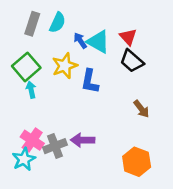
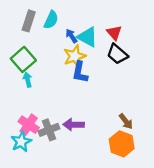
yellow star: (65, 66) -> (75, 56), moved
brown arrow: (141, 109) -> (126, 121), moved

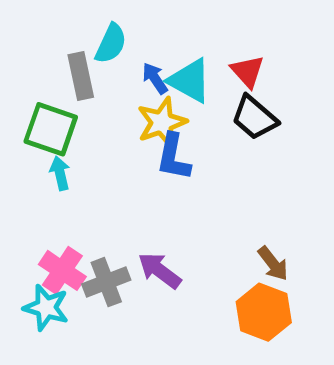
gray rectangle: (29, 21) -> (81, 76), moved, turned -30
green square: (23, 59) -> (51, 129), turned -30
purple arrow: (74, 125) -> (160, 270), turned 36
cyan star: (21, 142) -> (46, 308), turned -30

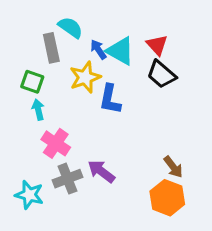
cyan semicircle: (111, 44) -> (70, 27), turned -80
yellow star: (162, 122) -> (85, 77), moved
green square: (51, 129) -> (32, 82), size x0.7
pink cross: (62, 270) -> (56, 143), moved

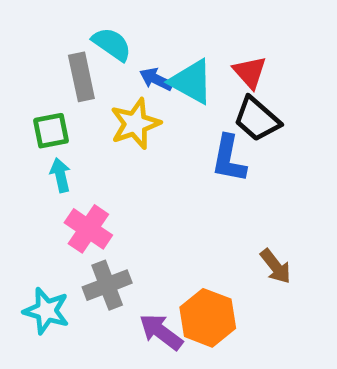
blue arrow: (98, 49) -> (156, 79), turned -30
green square: (32, 82) -> (51, 131), turned -30
blue L-shape: (110, 99) -> (229, 159), moved
purple arrow: (101, 171) -> (161, 332), moved
orange hexagon: (167, 198) -> (208, 318), moved

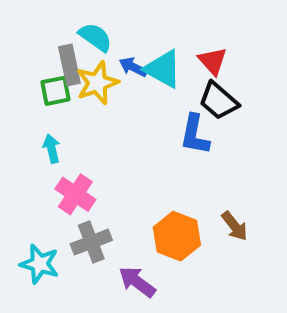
yellow star: (135, 124) -> (97, 83), moved
green square: (51, 131) -> (56, 91), moved
orange hexagon: (208, 318) -> (177, 236), moved

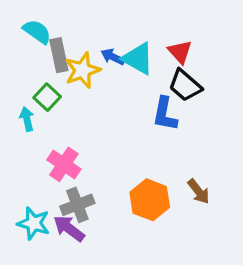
cyan semicircle: (95, 37) -> (37, 32), moved
green square: (56, 91) -> (47, 97), moved, turned -36
cyan arrow: (52, 149) -> (27, 119), moved
purple arrow: (137, 282) -> (69, 228), moved

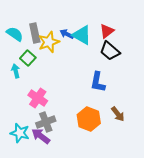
cyan semicircle: (37, 32) -> (15, 34), moved
red triangle: (180, 52) -> (107, 31), turned 35
blue L-shape: (165, 114) -> (98, 82), moved

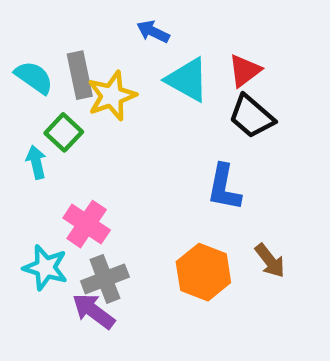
blue arrow: (67, 34) -> (153, 32), moved
cyan star: (20, 133) -> (45, 268), moved

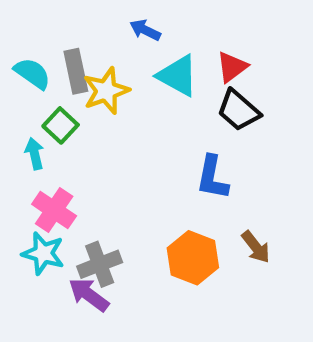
pink cross: (87, 224) -> (54, 210), moved

